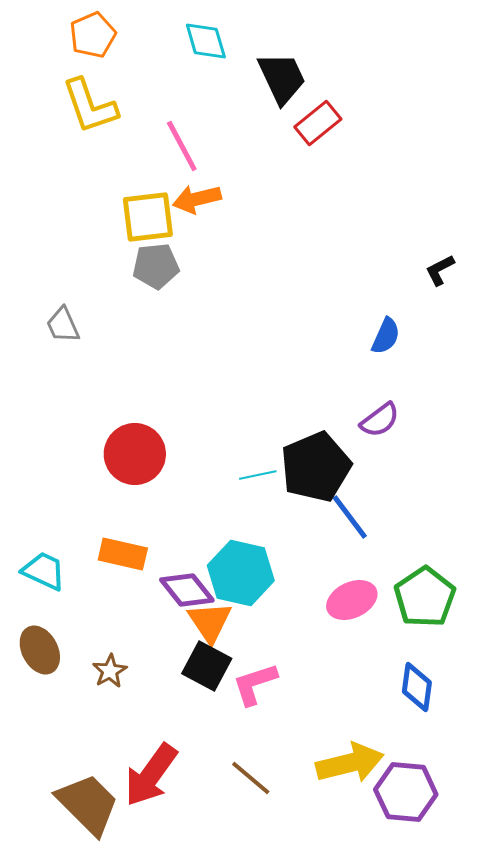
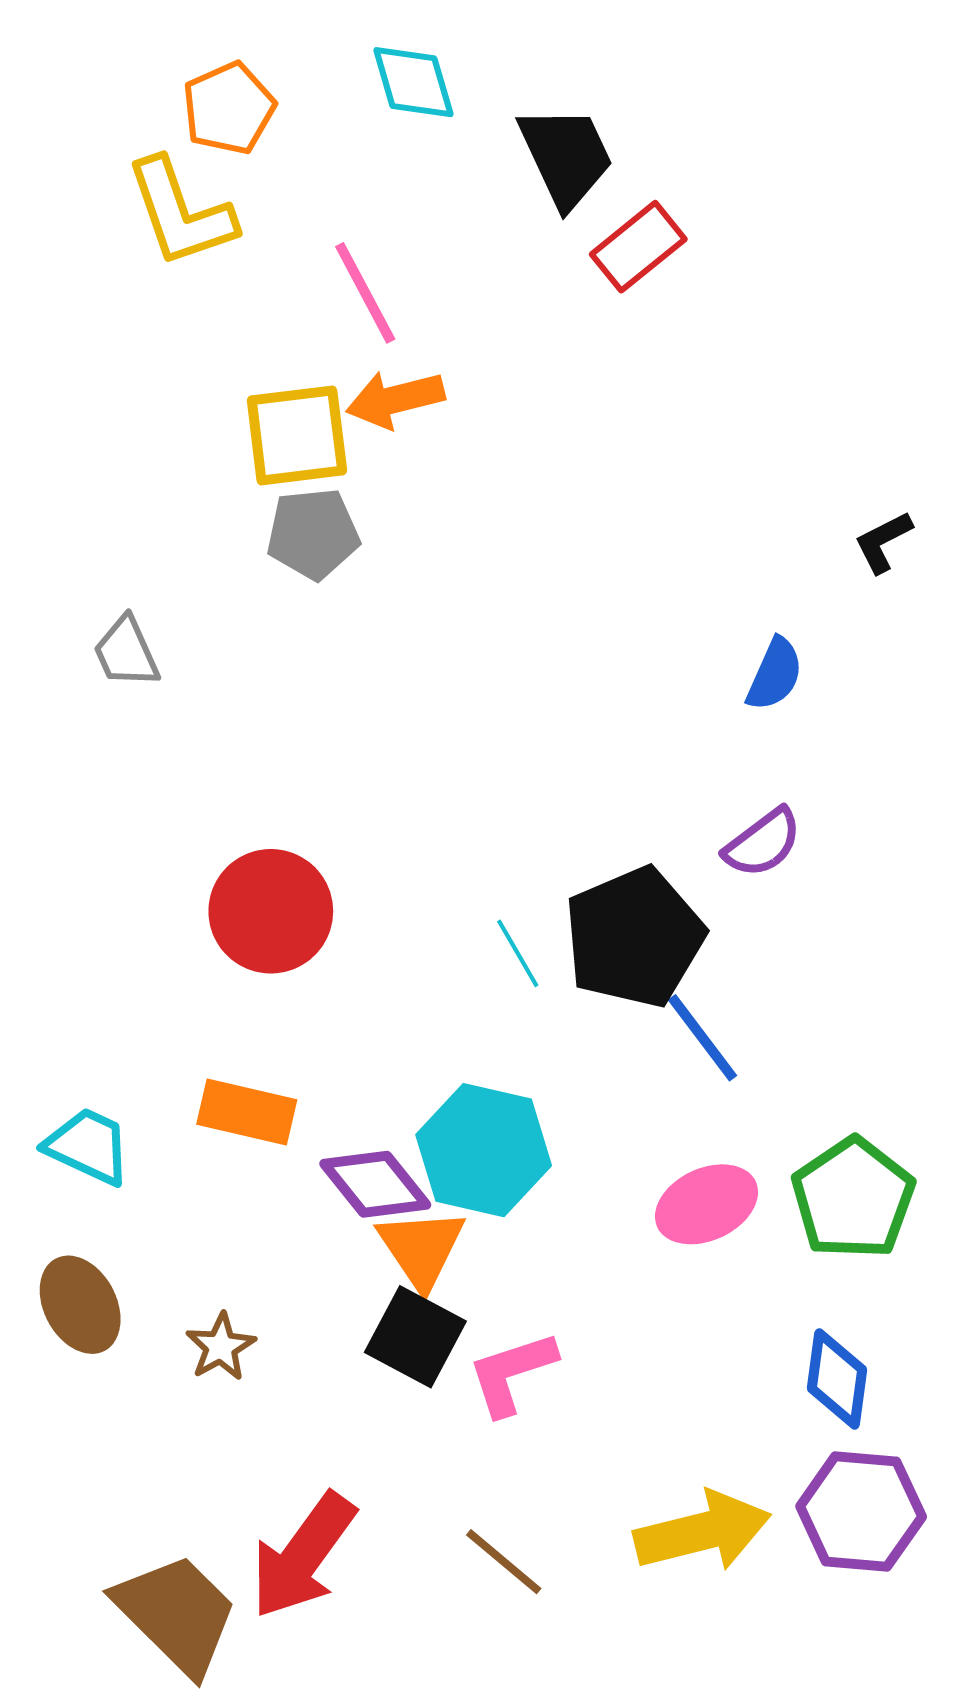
orange pentagon: (93, 35) -> (229, 108), moved
cyan line: (258, 475) -> (518, 953), turned 72
purple hexagon: (406, 792) -> (861, 1511), moved

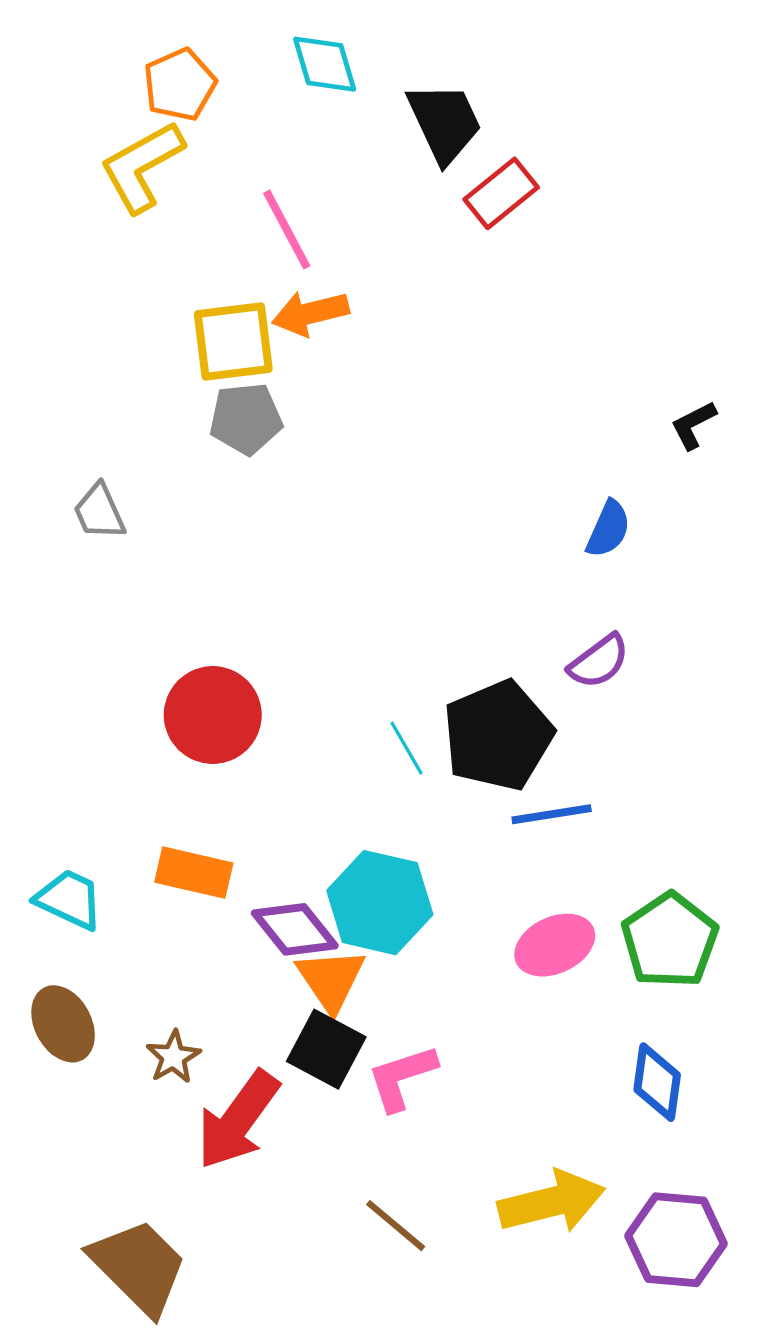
yellow L-shape: (180, 213) -> (142, 167), turned 80
blue line: (702, 1038) -> (552, 814), turned -62
purple hexagon: (861, 1511) -> (676, 1240), moved
red arrow: (303, 1556) -> (238, 1120), moved

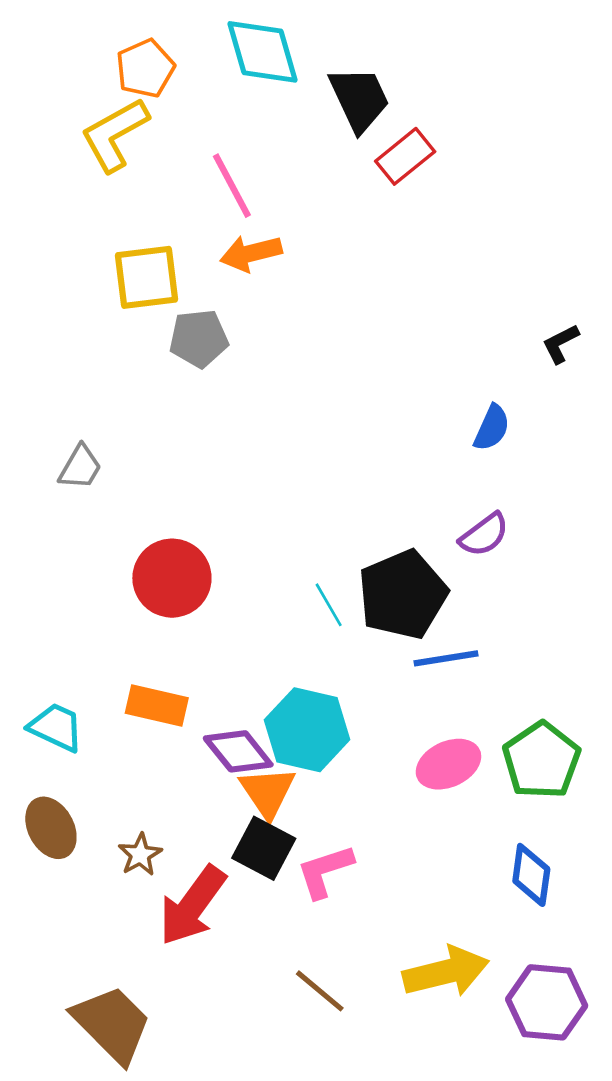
cyan diamond: (325, 64) -> (262, 52), size x1.4
yellow square: (233, 342) -> (146, 277), moved
gray trapezoid: (99, 512) -> (80, 467), moved, turned -126

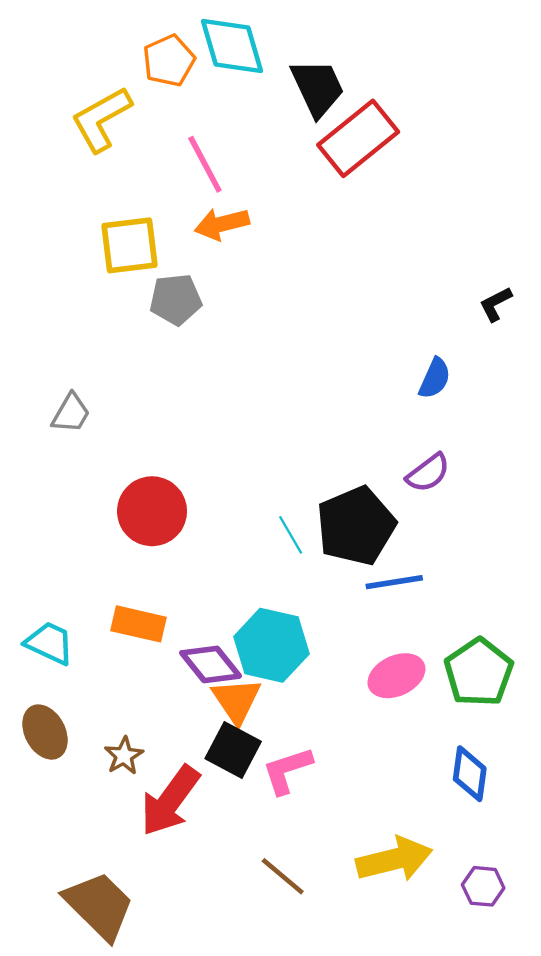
orange pentagon: (145, 68) -> (169, 61), moved
red rectangle: (405, 156) -> (358, 138), size x1.5
purple hexagon: (547, 1002) -> (483, 886), size x0.6

